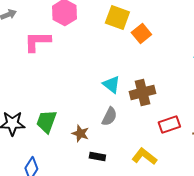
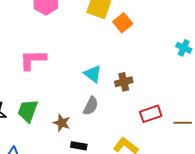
pink L-shape: (37, 41) -> (33, 60), moved
brown cross: (142, 92) -> (124, 82), size x0.7

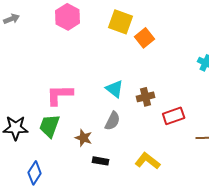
pink L-shape: (33, 60) -> (60, 95), moved
red rectangle: (151, 114) -> (174, 116), moved

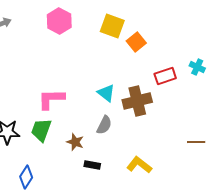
brown cross: (146, 97) -> (137, 101), size x1.6
red rectangle: (174, 116) -> (165, 76), moved

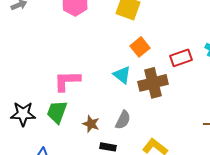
orange square: (136, 42) -> (140, 47), moved
gray semicircle: (104, 125) -> (123, 120), moved

